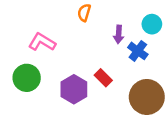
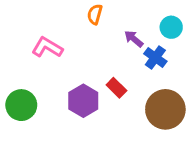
purple arrow: (119, 34) -> (134, 39), turned 126
green circle: (27, 78) -> (21, 105), moved

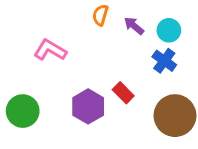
cyan circle: (171, 27) -> (169, 30), moved
purple arrow: (134, 39) -> (134, 26), moved

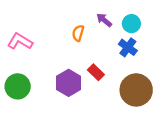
orange semicircle: (100, 15) -> (78, 33), moved
pink L-shape: (50, 50) -> (20, 41), moved

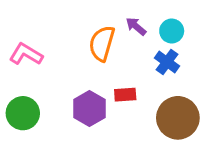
orange semicircle: (78, 33) -> (102, 43), size x1.6
red rectangle: (96, 72) -> (125, 95), turned -49

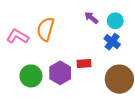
orange semicircle: (102, 43) -> (46, 29), moved
green circle: (23, 113) -> (31, 76), moved

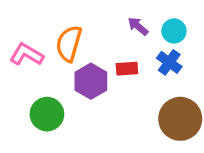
red rectangle: (84, 63) -> (127, 69), moved
purple hexagon: (60, 73) -> (91, 81), moved

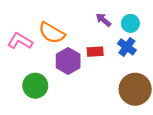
orange semicircle: (69, 44) -> (52, 33), turned -76

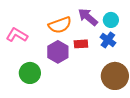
purple arrow: (103, 20) -> (88, 17), size x1.5
orange semicircle: (52, 33) -> (60, 25), moved, turned -50

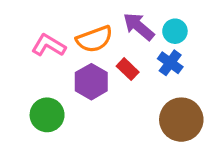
pink L-shape: (17, 35) -> (49, 45), moved
red rectangle: (81, 44) -> (128, 69), turned 48

